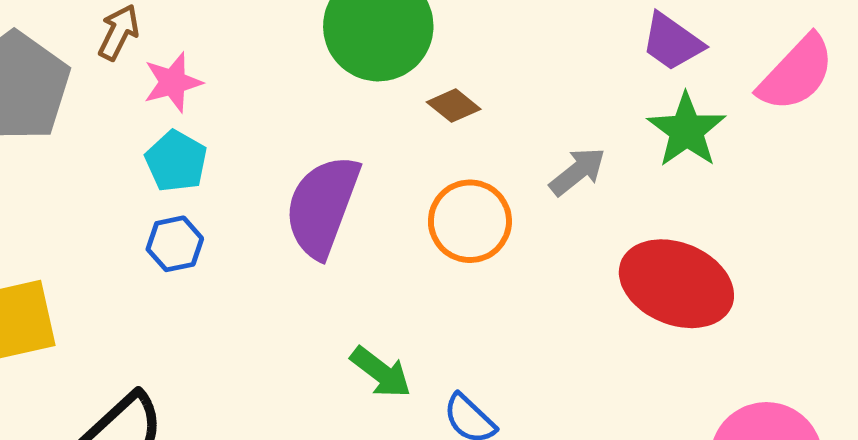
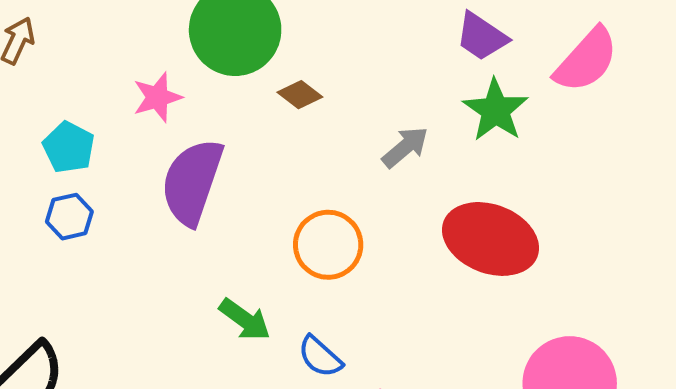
pink star: (173, 82) -> (157, 97), moved
orange circle: (470, 221) -> (328, 245), moved

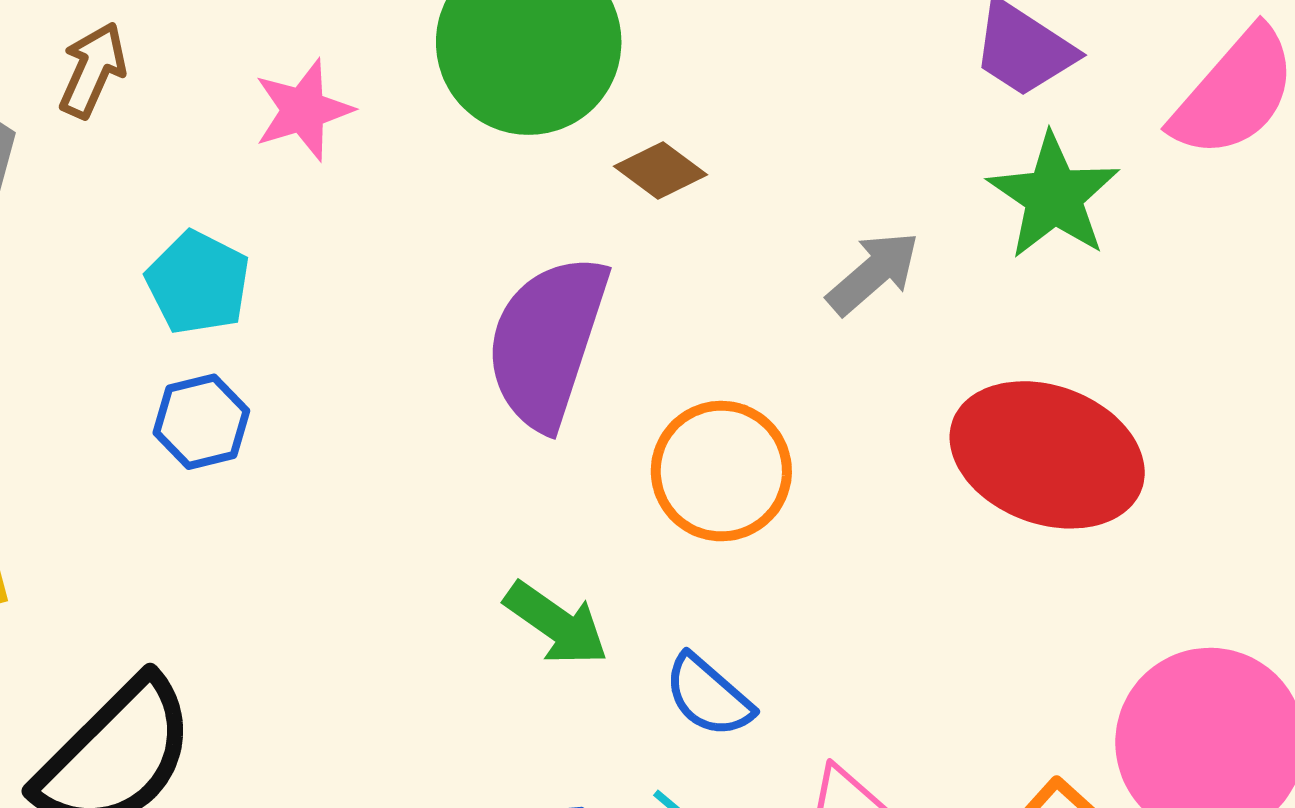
pink star: (157, 97) -> (303, 110), moved
purple semicircle: (192, 182) -> (547, 342), moved

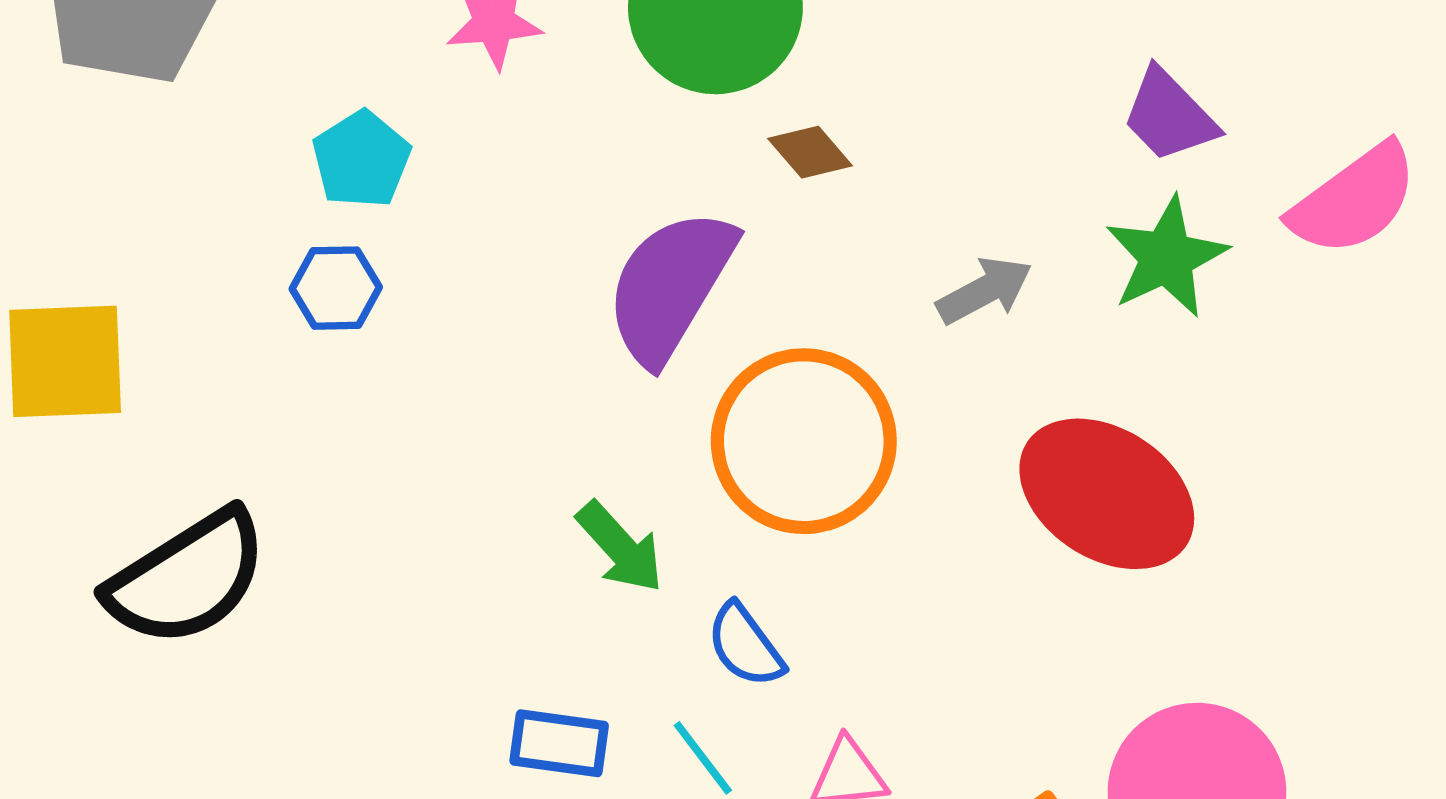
orange circle: (721, 471) -> (804, 441), size x1.4

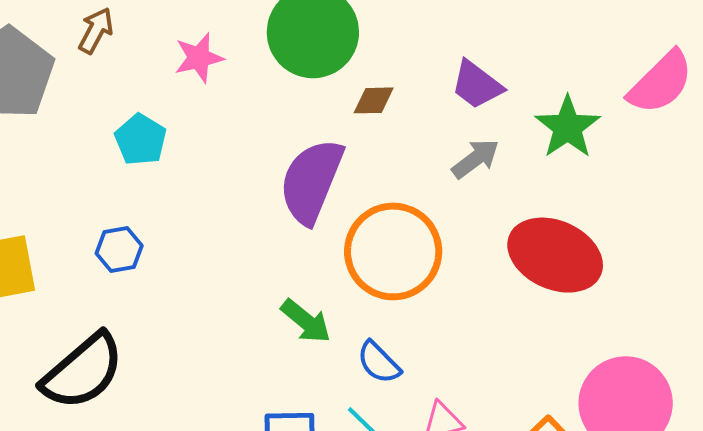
purple trapezoid: (1169, 115) -> (477, 85), moved
brown diamond: (810, 152) -> (374, 100), turned -42
blue hexagon: (336, 288) -> (119, 250), moved

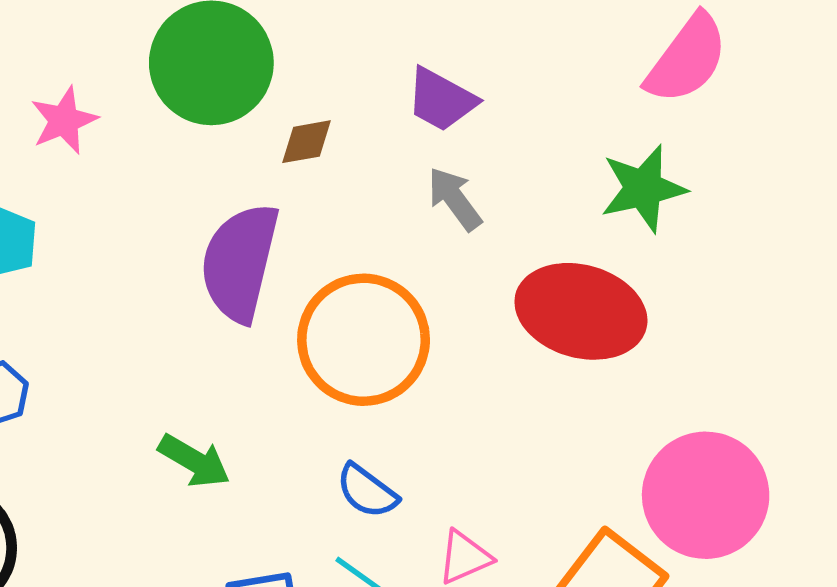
green star: (568, 127) -> (643, 188), moved, turned 30
gray arrow: (475, 159) -> (455, 199), turned -81
green arrow: (306, 321) -> (194, 461), moved

